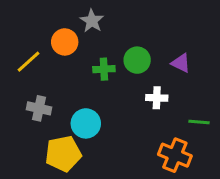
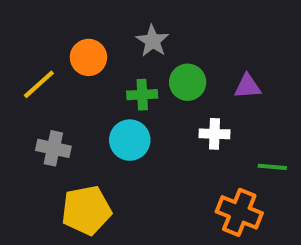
gray star: (92, 21) -> (153, 41), moved
purple triangle: (181, 63) -> (248, 86), turned -30
cyan circle: (86, 123) -> (130, 140), moved

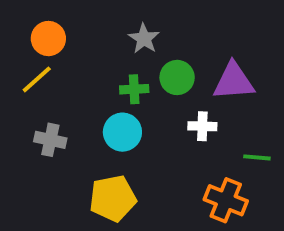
orange circle: (88, 57) -> (48, 39), moved
purple triangle: (248, 86) -> (234, 81), size x1.6
yellow pentagon: (86, 210) -> (113, 198), moved

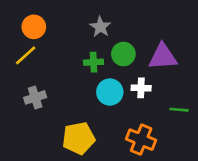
cyan circle: (122, 132) -> (110, 92), moved
gray cross: (50, 140) -> (35, 97), turned -30
orange cross: (226, 200) -> (141, 140), moved

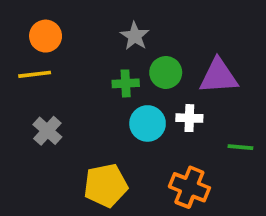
yellow line: (26, 55) -> (35, 74), turned 35
gray cross: (35, 97) -> (47, 131), turned -30

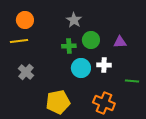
purple triangle: (219, 76) -> (120, 42), size x0.6

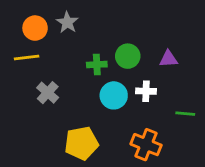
gray star: (74, 20) -> (67, 22), moved
gray cross: (26, 72) -> (48, 93), moved

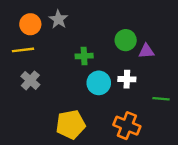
green circle: (128, 56) -> (126, 40), moved
gray cross: (48, 93) -> (30, 80), moved

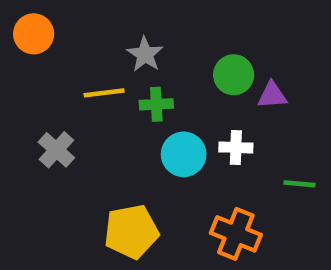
gray star: (58, 19) -> (145, 54), moved
orange circle: (30, 24) -> (34, 34), moved
yellow line: (23, 50) -> (104, 93), moved

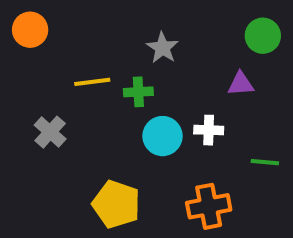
gray star: (145, 54) -> (162, 48), moved
green circle: (234, 75) -> (263, 36), moved
yellow pentagon: (131, 232) -> (116, 204), turned 30
orange cross: (236, 234) -> (209, 206), turned -33

